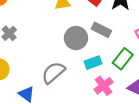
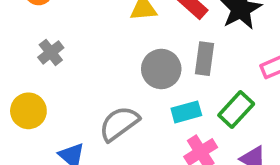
gray rectangle: (101, 30) -> (205, 59), turned 66

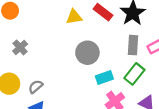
gray rectangle: (205, 59) -> (133, 45), moved
gray semicircle: (119, 124) -> (36, 87), moved, size x0.6

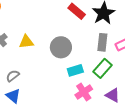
yellow triangle: (74, 17) -> (26, 42), moved

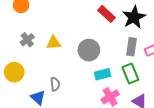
green rectangle: (103, 68) -> (130, 73), turned -66
gray semicircle: (13, 76) -> (55, 84), moved, turned 120

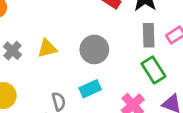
cyan rectangle: (103, 74) -> (90, 89), moved

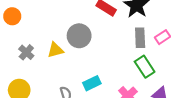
gray circle: (94, 49) -> (79, 36), moved

